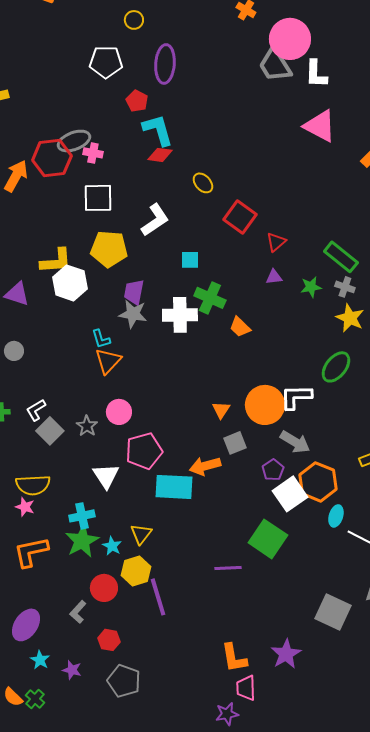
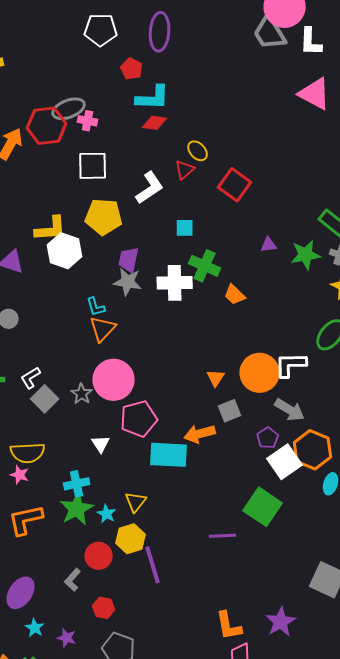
cyan L-shape: (158, 130) -> (153, 98), turned 108
red triangle: (276, 242) -> (185, 170), moved
green star: (311, 287) -> (306, 255), size x1.4
pink circle: (119, 412) -> (114, 380), size x1.6
white triangle: (106, 476) -> (101, 444), size x0.7

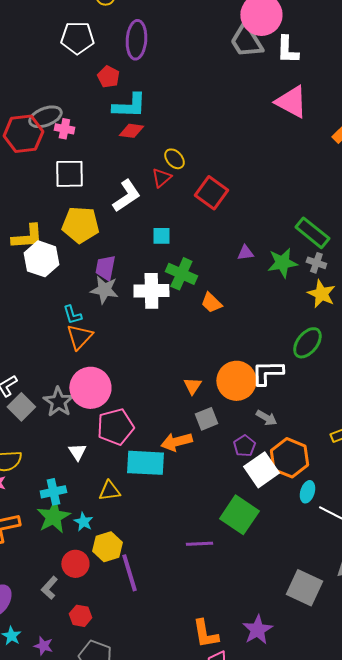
gray star: (82, 394) -> (58, 402), size x1.4
gray arrow: (290, 410) -> (266, 418), size x0.7
yellow triangle: (136, 502) -> (109, 491), moved, turned 45

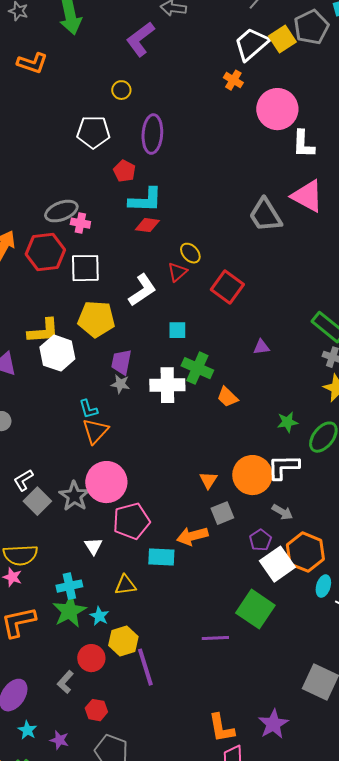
gray trapezoid: (246, 41) -> (265, 215), moved
red hexagon: (23, 134) -> (45, 252), moved
green star: (282, 263) -> (287, 422), moved, size x0.7
gray star: (104, 290) -> (120, 384), size x0.7
cyan rectangle: (145, 463) -> (161, 557), size x0.7

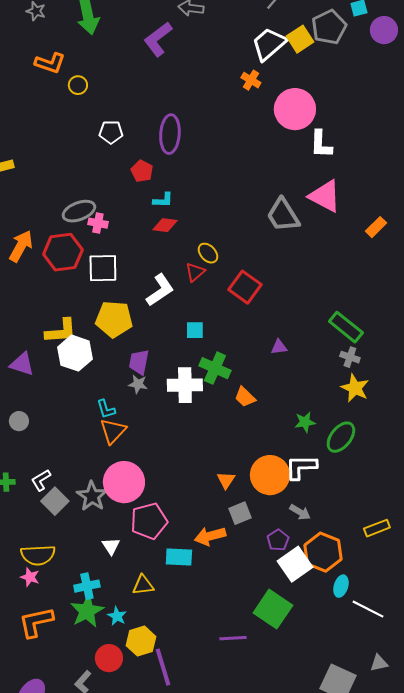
yellow circle: (121, 90) -> (78, 85), moved
white pentagon: (93, 132) -> (111, 132), size x0.7
cyan L-shape: (145, 200) -> (163, 200), size x0.6

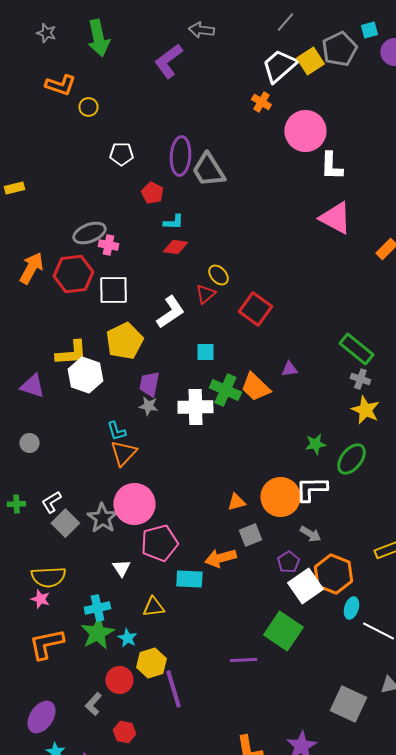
gray trapezoid: (283, 215) -> (208, 170), moved
yellow pentagon: (114, 319) -> (124, 341), turned -30
orange trapezoid: (245, 397) -> (255, 387), moved, size x1.4
orange triangle: (226, 480) -> (236, 502), turned 42

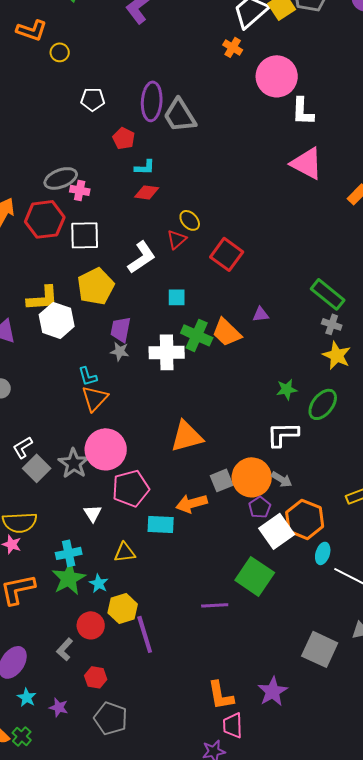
orange circle: (280, 497) -> (252, 477), moved
orange triangle: (236, 502) -> (187, 436), moved, size x1.8

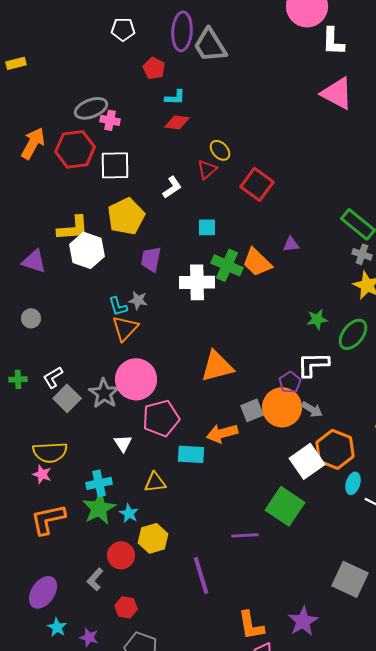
white L-shape: (142, 257) -> (172, 187), size x0.7
gray star: (120, 351) -> (138, 300), moved
purple pentagon: (260, 507) -> (290, 382), moved
purple line: (145, 634) -> (201, 575), moved

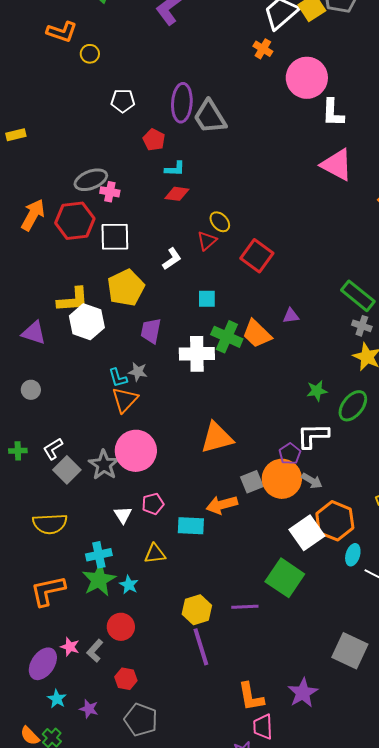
pink pentagon: (161, 418) -> (153, 504), moved, size x0.6
pink star: (42, 474) -> (70, 647), moved
yellow hexagon: (153, 538) -> (197, 610), moved

